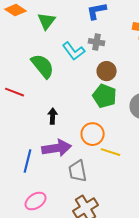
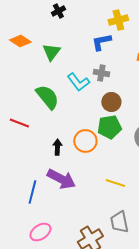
green pentagon: (105, 96) -> (109, 127), turned -30
orange circle: (93, 134) -> (85, 141), moved
purple arrow: (57, 148) -> (61, 179), turned 36
gray trapezoid: (78, 171) -> (119, 222), moved

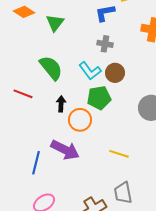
cyan L-shape: (78, 82) -> (90, 71), moved
green pentagon: (109, 127) -> (99, 98), moved
orange circle: (85, 141) -> (80, 120), moved
black arrow: (57, 147) -> (61, 104), moved

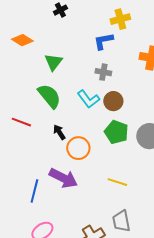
green triangle: (55, 23) -> (53, 62), moved
green pentagon: (99, 98) -> (116, 132), moved, turned 30
black arrow: (61, 104) -> (59, 132), turned -35

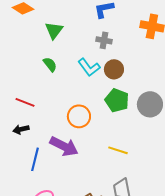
green semicircle: (49, 96) -> (50, 64), size x0.6
red line: (21, 122) -> (25, 102), moved
black arrow: (59, 132) -> (21, 129), moved, turned -70

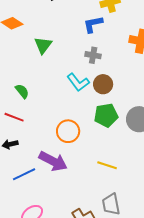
green semicircle: (50, 64) -> (22, 91), moved
green pentagon: (117, 100) -> (106, 115), turned -30
blue line: (35, 159) -> (24, 174), turned 50

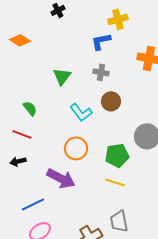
green triangle: (43, 45) -> (62, 76), moved
cyan L-shape: (78, 82) -> (81, 112), moved
green pentagon: (106, 115) -> (117, 155), moved
blue line: (24, 174) -> (33, 204), moved

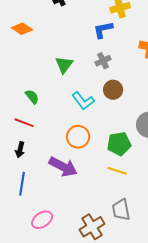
gray cross: (101, 72) -> (103, 61), turned -35
black arrow: (18, 161) -> (20, 150), turned -63
blue line: (33, 204) -> (22, 184), moved, turned -55

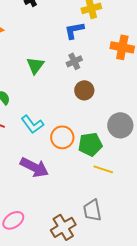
cyan L-shape: (83, 101) -> (32, 124), moved
orange circle: (78, 137) -> (62, 137), moved
yellow line: (117, 171) -> (103, 169), moved

